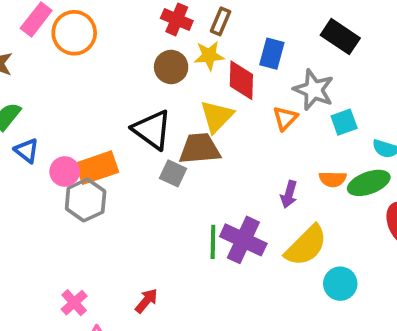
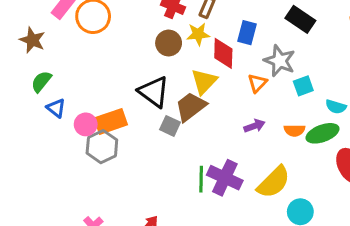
brown trapezoid: (200, 149) -> (191, 107), turned -32
purple arrow: (289, 194) -> (254, 126), moved, turned -126

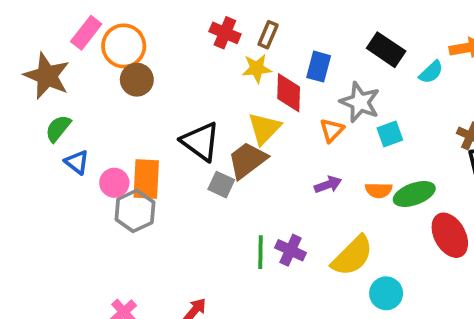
brown star: (32, 40) -> (47, 76), size x1.4
brown circle: (169, 43) -> (137, 80), moved
cyan semicircle: (336, 107) -> (431, 72), moved, turned -60
orange rectangle: (111, 121) -> (146, 179), turned -68
purple cross: (225, 178) -> (291, 250), size x0.7

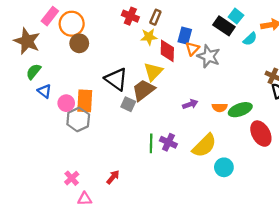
orange triangle: (332, 130) -> (192, 49), moved
cyan square: (390, 134) -> (236, 16), moved, turned -32

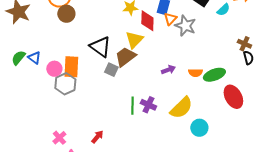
green semicircle: (34, 72) -> (18, 58), moved

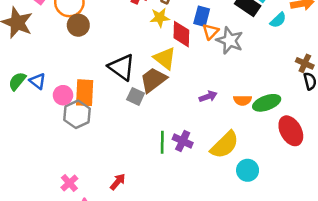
yellow triangle: (134, 40) -> (165, 58), turned -36

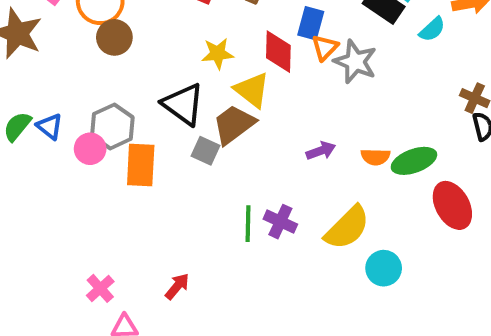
yellow star: (160, 18) -> (218, 54), moved
orange rectangle: (85, 93) -> (141, 165), moved
gray hexagon: (77, 114) -> (112, 126), moved

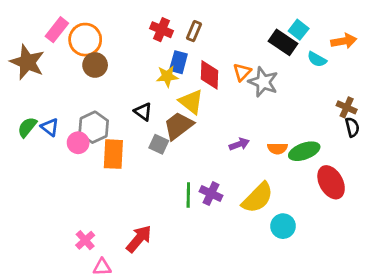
blue rectangle: (311, 23) -> (178, 62), moved
cyan semicircle: (432, 29) -> (317, 59), turned 72
black triangle: (183, 104) -> (143, 112), size x0.6
red arrow: (177, 286) -> (139, 239), size x1.5

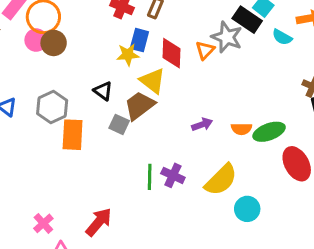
gray star: (263, 82) -> (227, 37), moved
pink circle: (78, 143) -> (36, 40), moved

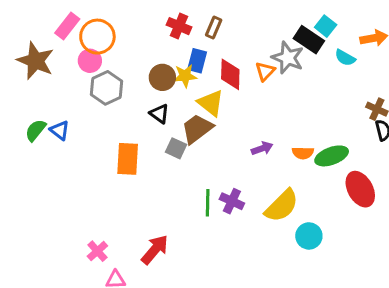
brown circle: (54, 43) -> (162, 77), moved
gray hexagon: (52, 107) -> (106, 88), moved

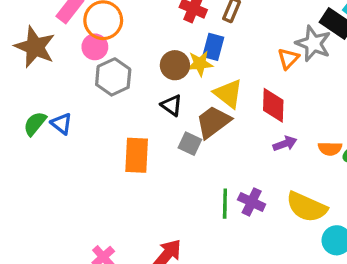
red diamond: (230, 74) -> (273, 105), moved
yellow semicircle: (282, 206) -> (307, 207), turned 69

